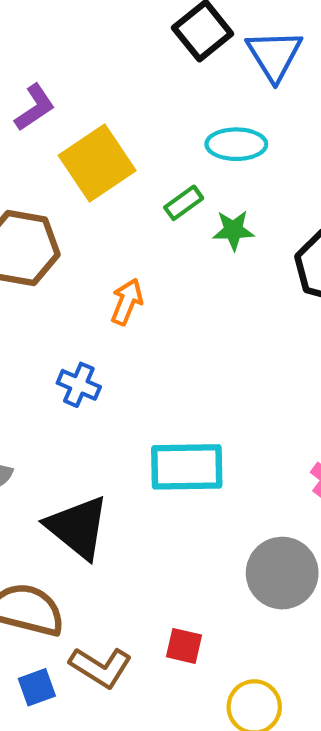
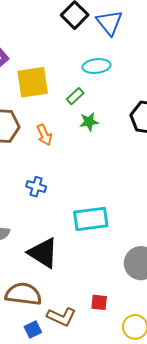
yellow square: (97, 163) -> (33, 82), turned 32
green star: (233, 230) -> (89, 122), moved
orange arrow: (127, 302) -> (44, 135), moved, turned 140

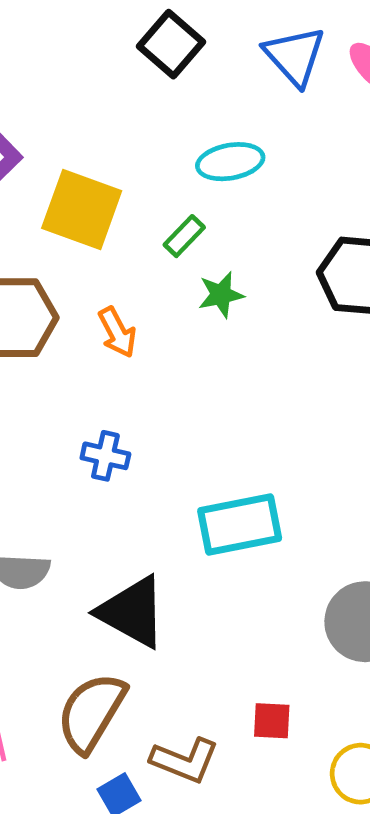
blue triangle: (109, 23) -> (295, 56), moved
yellow square: (33, 82) -> (82, 210), turned 32
brown semicircle: (23, 294) -> (91, 712), turned -63

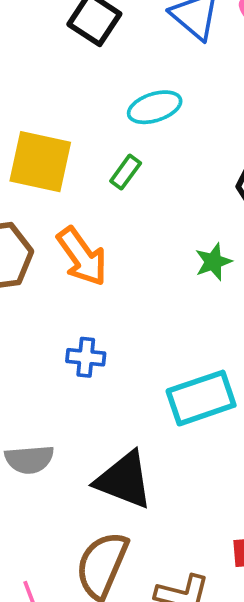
green star: (221, 295) -> (213, 262), moved
orange arrow: (117, 332) -> (82, 257), size x1.5

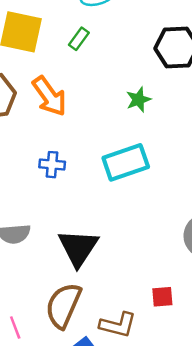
cyan rectangle: (201, 398) -> (126, 162), moved
black triangle: (124, 480) -> (78, 248), turned 42

